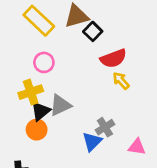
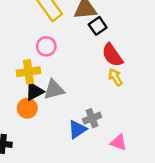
red semicircle: (113, 58) -> (112, 55), turned 65

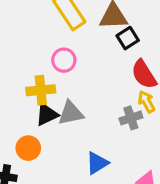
orange circle: (27, 108) -> (28, 148), moved
gray cross: (92, 118) -> (131, 118), moved

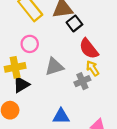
gray triangle: (71, 113) -> (54, 67), moved
blue triangle: (97, 163) -> (61, 116), turned 36

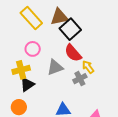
black square: (74, 23) -> (70, 29), size x1.5
red semicircle: (89, 49) -> (73, 53), moved

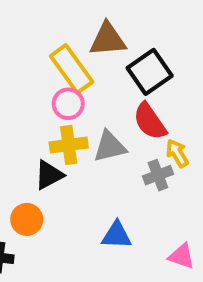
brown triangle: (59, 17) -> (108, 40), moved
yellow rectangle: (31, 18) -> (72, 69), moved
yellow cross: (21, 70) -> (69, 145), moved

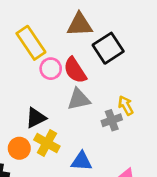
yellow rectangle: (72, 69) -> (31, 43), moved
red semicircle: (150, 121) -> (75, 70), moved
yellow cross: (69, 145) -> (47, 143), moved, turned 35

